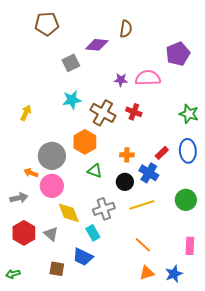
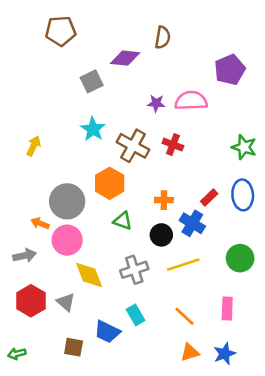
cyan star: (72, 100) -> (93, 129), turned -30
cyan rectangle: (93, 233) -> (136, 315), moved
pink rectangle: (190, 246) -> (227, 308), moved

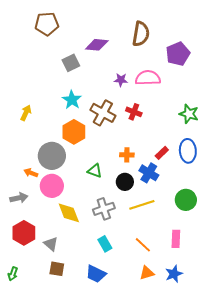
brown semicircle: (163, 37) -> (141, 34), moved, size x1.4
orange hexagon: (110, 183) -> (74, 132), moved
gray triangle: (66, 302) -> (51, 244), moved
blue trapezoid: (107, 332) -> (96, 274), moved
green arrow: (17, 354) -> (13, 274), turned -56

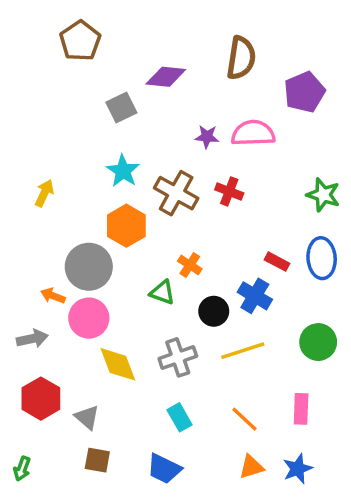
brown pentagon: (47, 24) -> (80, 41), turned -30
red rectangle: (162, 153) -> (277, 262), turned 72
orange cross: (127, 155) -> (190, 265), moved, turned 32

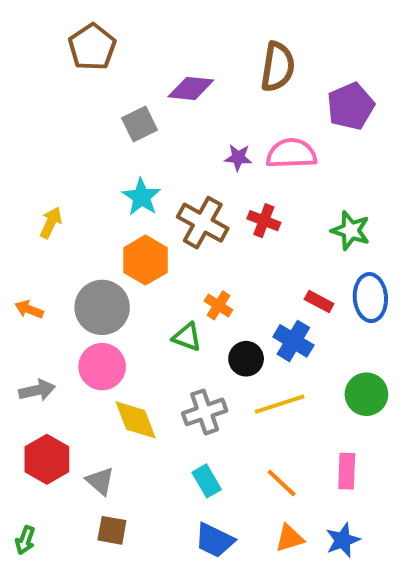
green star: (323, 195) -> (351, 230), moved
orange arrow: (53, 296) -> (29, 309), moved
blue trapezoid: (164, 469) -> (215, 540), moved

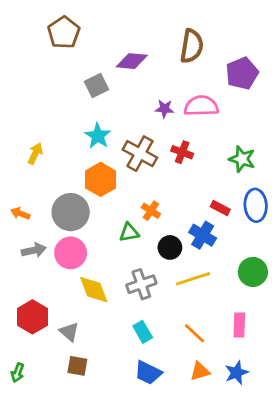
green triangle: (187, 337) -> (129, 232), turned -30
gray arrow: (37, 390) -> (34, 250), moved

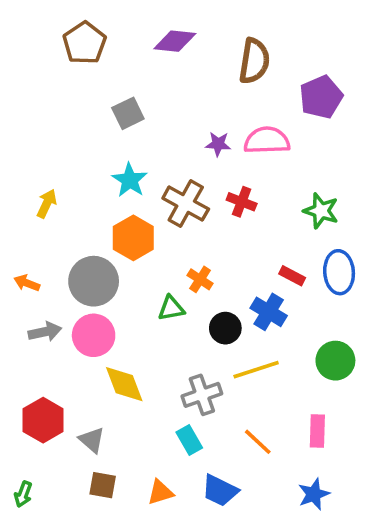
purple diamond: (132, 61) -> (175, 41), moved
gray cross: (141, 284) -> (202, 395), moved
orange triangle: (200, 371) -> (160, 492), moved
blue trapezoid: (148, 373) -> (220, 491), moved

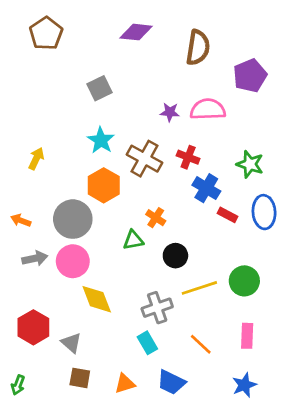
brown pentagon: (85, 43) -> (46, 33), moved
blue cross: (269, 312) -> (206, 188), moved
green circle: (335, 361) -> (244, 281), moved

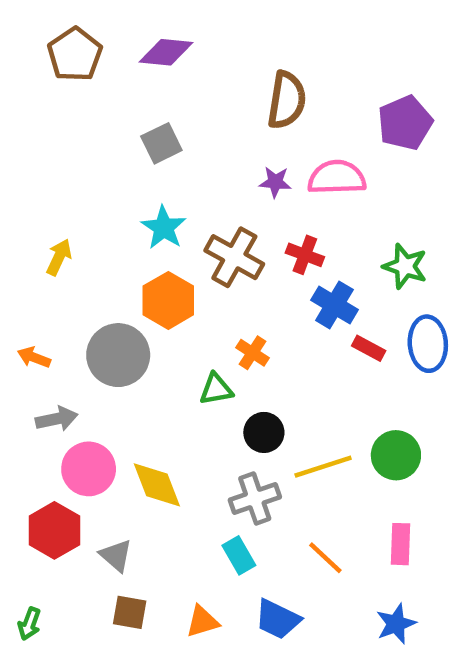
purple diamond: (136, 32) -> (166, 52), moved
brown semicircle: (198, 47) -> (287, 100), moved
black circle: (175, 256) -> (264, 432), moved
pink circle: (73, 261) -> (89, 469), moved

